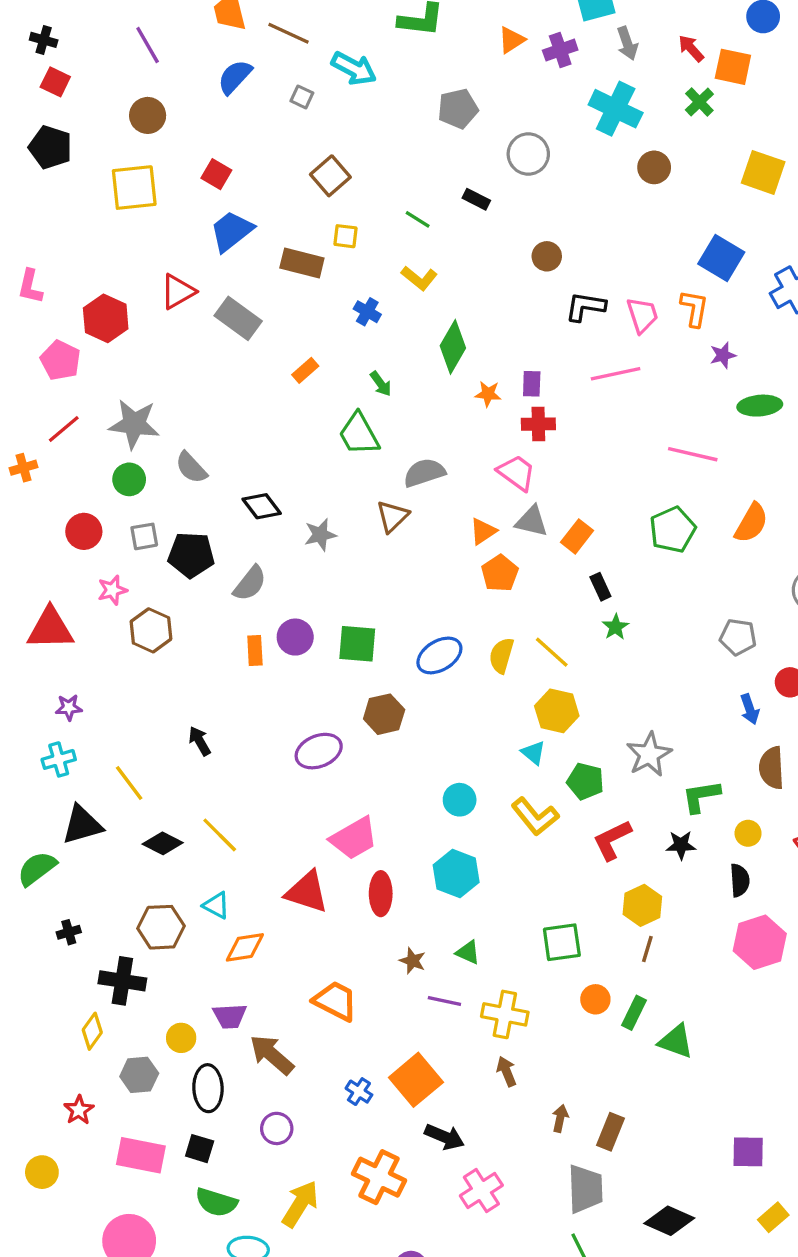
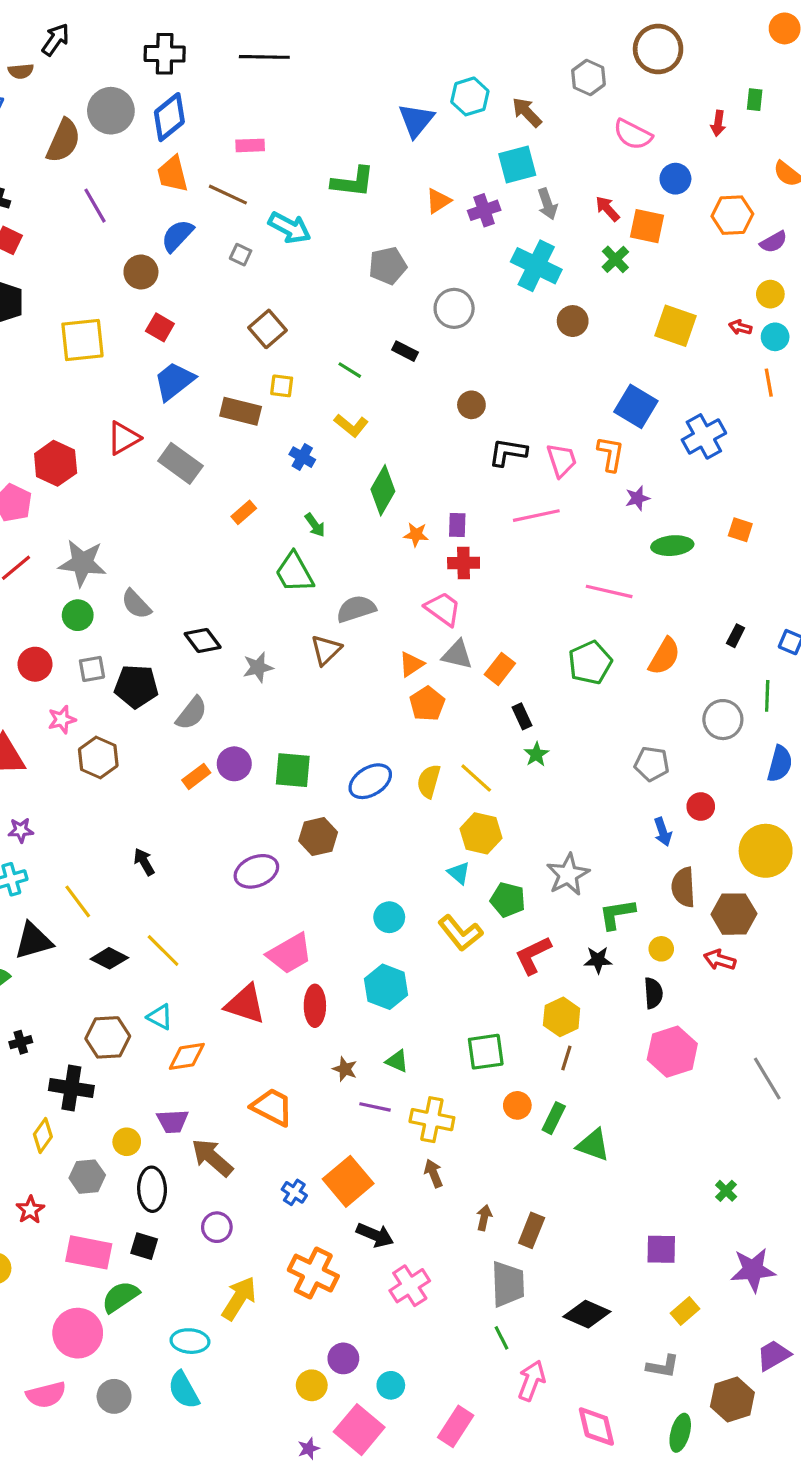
brown circle: (148, 115) -> (141, 272), moved
orange rectangle: (255, 650) -> (196, 776), turned 56
green semicircle: (216, 1202) -> (120, 1297), moved, turned 129

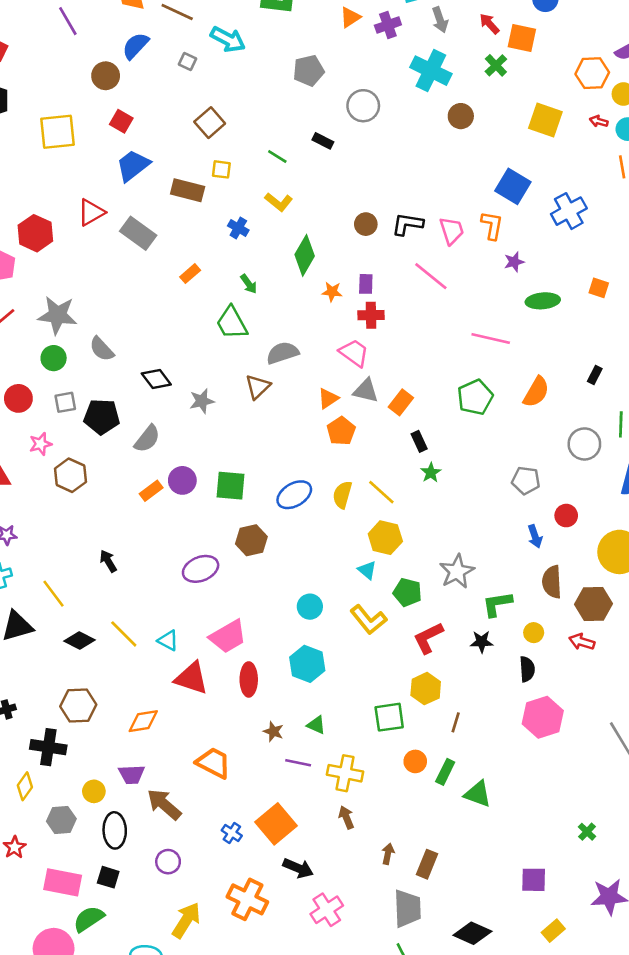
orange hexagon: (732, 215) -> (592, 73), moved
brown circle: (471, 405) -> (366, 224), moved
pink line: (536, 516) -> (431, 276), turned 51
cyan triangle: (160, 1017) -> (168, 640), moved
yellow hexagon: (562, 1017) -> (426, 689), moved

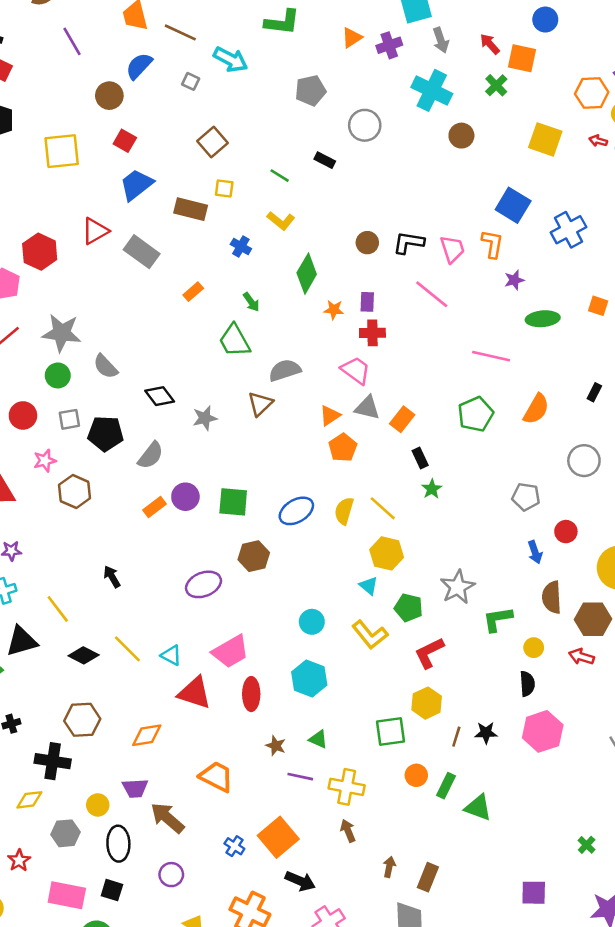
black star: (482, 642) -> (486, 733), moved
yellow diamond: (25, 786) -> (29, 800), turned 48

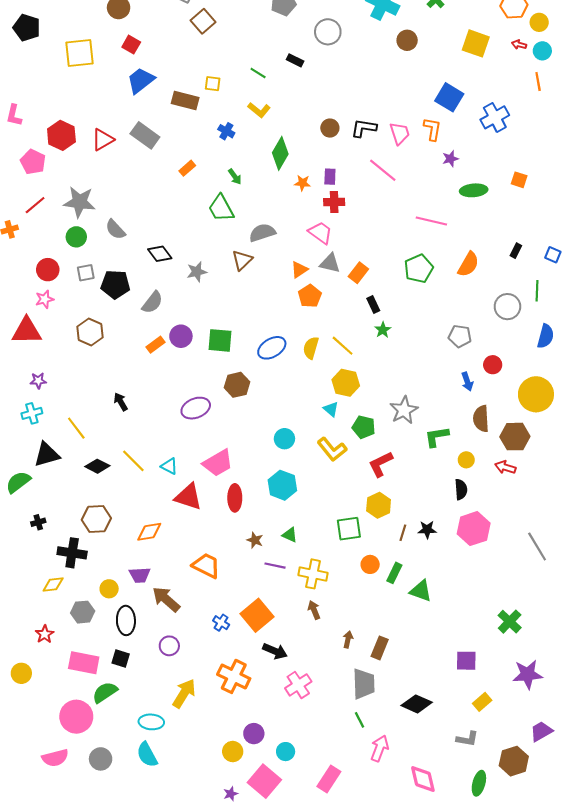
brown square: (213, 142) -> (203, 21), moved
red triangle: (95, 231) -> (103, 140), moved
pink star: (45, 461) -> (45, 299), moved
green cross: (587, 845) -> (510, 622), size x1.6

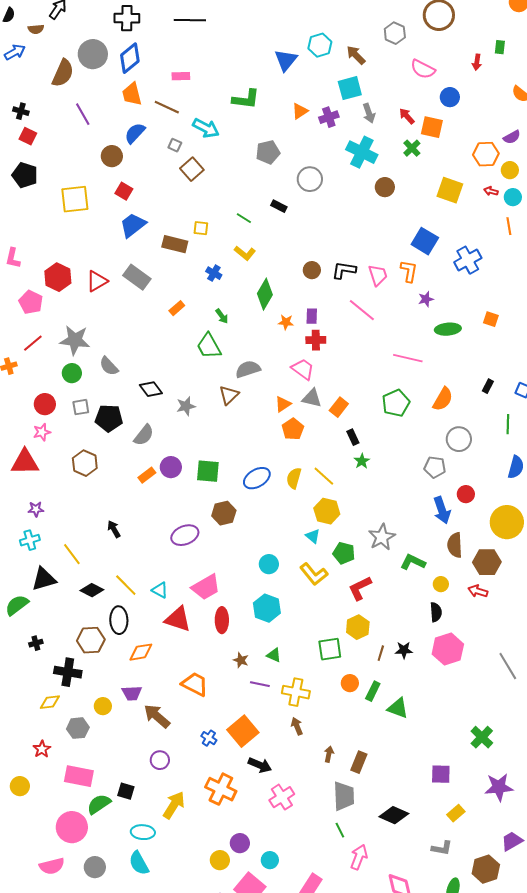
gray circle: (507, 307) -> (459, 439), moved
blue arrow: (467, 382) -> (442, 510), size x1.5
green L-shape: (437, 437) -> (413, 562), turned 35
black ellipse: (126, 620) -> (119, 620), moved
black square: (121, 659) -> (126, 791), moved

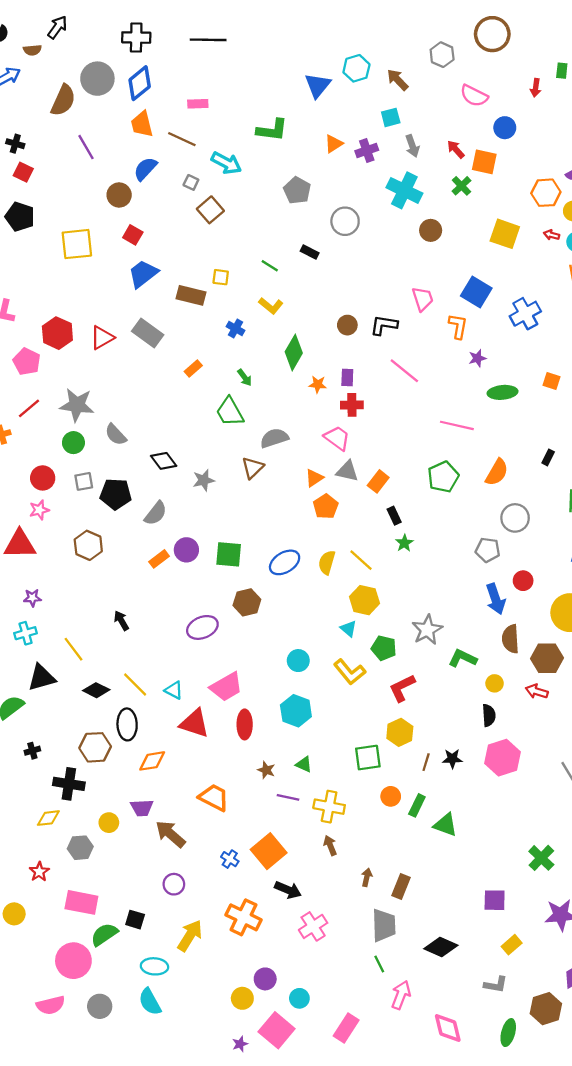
cyan square: (350, 88) -> (391, 117), size x0.7
gray pentagon: (268, 152) -> (297, 190), turned -30
pink trapezoid: (378, 275) -> (423, 299), moved

